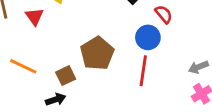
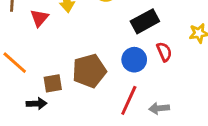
blue circle: (148, 37) -> (134, 60), moved
gray arrow: (198, 67) -> (159, 108), moved

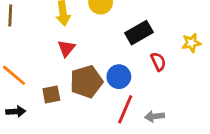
red triangle: (39, 18) -> (66, 48), moved
blue circle: (134, 60) -> (119, 77), moved
black arrow: (36, 104) -> (16, 111), moved

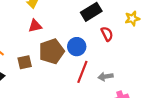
red triangle: (66, 48) -> (35, 26), turned 40

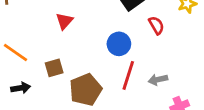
red triangle: (35, 26) -> (64, 21), turned -32
brown pentagon: (52, 51) -> (86, 90), moved

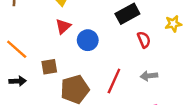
blue circle: (119, 44) -> (88, 40), moved
gray arrow: (158, 80) -> (149, 76), moved

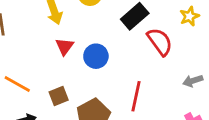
red semicircle: (144, 40) -> (160, 42), size x1.5
gray arrow: (149, 76) -> (193, 81), moved

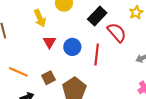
red line: (136, 96) -> (97, 55), moved

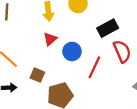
brown square: (48, 78) -> (37, 75), turned 32

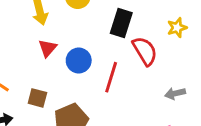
black rectangle: (108, 28) -> (121, 23), turned -36

